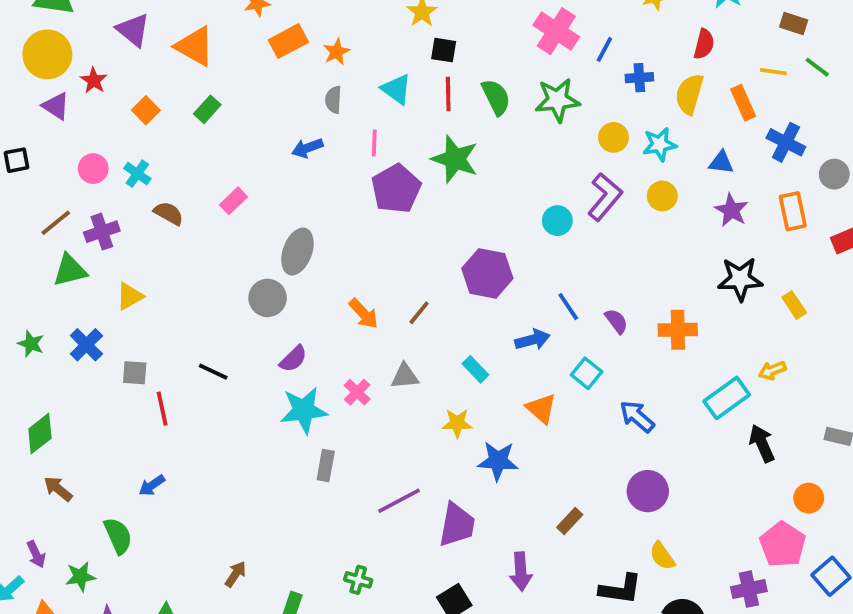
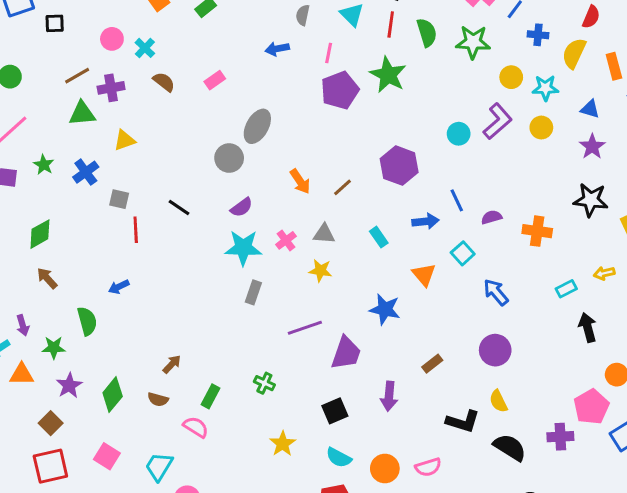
purple semicircle: (616, 321) -> (492, 217), turned -78
cyan rectangle: (727, 398) -> (566, 289), size x0.6
yellow star: (457, 423) -> (320, 271), moved

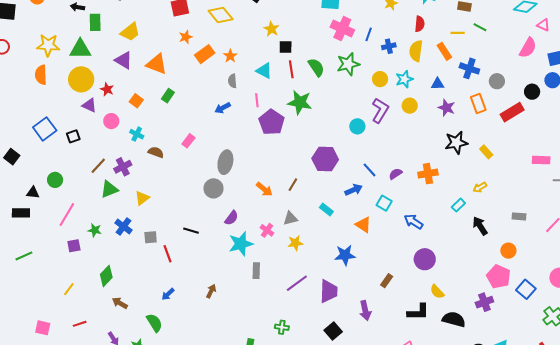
pink circle: (112, 39) -> (111, 121), moved
brown arrow: (172, 364) -> (211, 291), moved

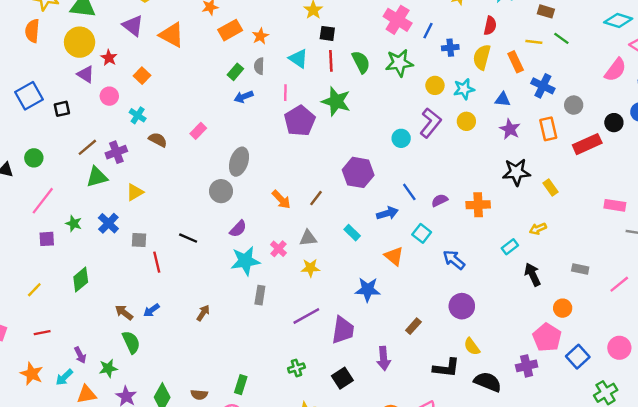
green rectangle: (168, 96) -> (235, 72), moved
brown arrow: (120, 303) -> (124, 313), moved
green cross: (282, 327) -> (296, 368), moved, turned -32

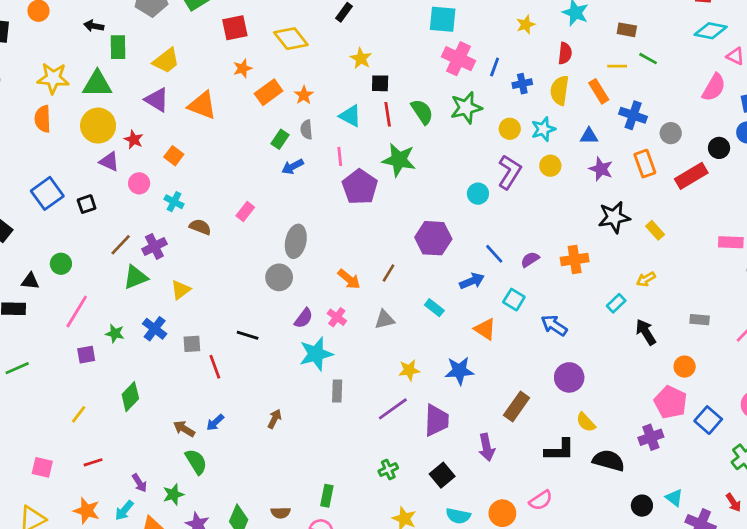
pink cross: (278, 249) -> (337, 317), moved
yellow star: (310, 268) -> (409, 370), moved
brown rectangle: (413, 326) -> (517, 406), size x1.5

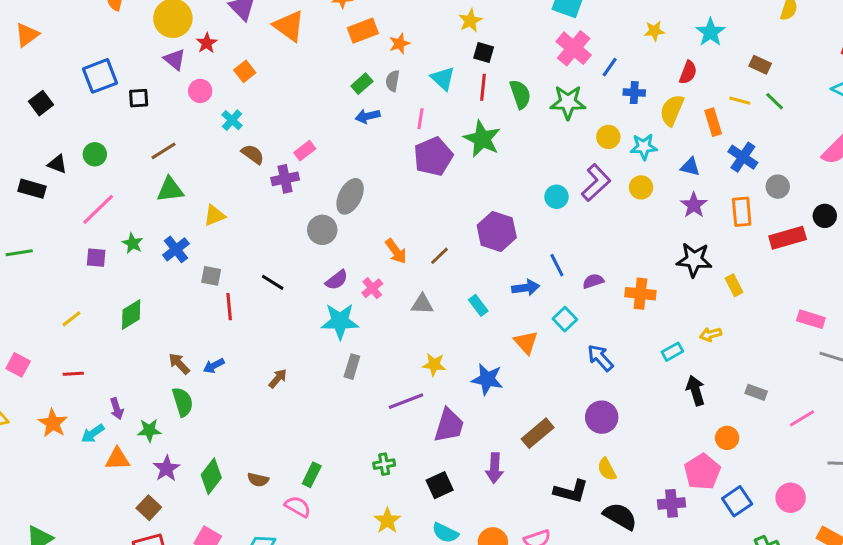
purple cross: (154, 246) -> (285, 179), moved

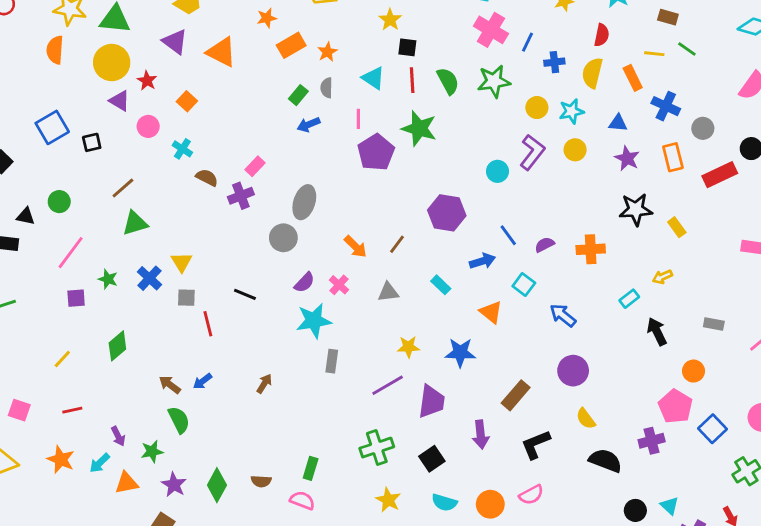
yellow triangle: (214, 215) -> (182, 262), moved, turned -30
green cross: (384, 464) -> (377, 448), size x1.6
black L-shape: (571, 491) -> (536, 444), moved, turned 152

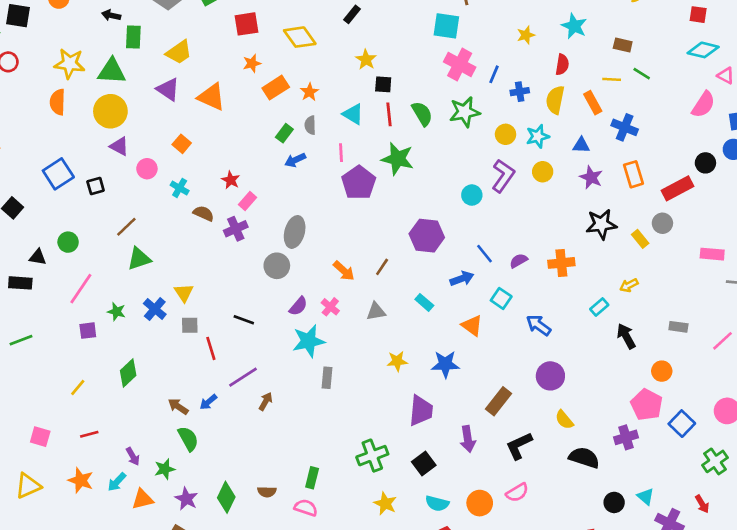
red star: (147, 81) -> (231, 180), moved
gray circle: (703, 128) -> (662, 223), moved
purple line: (388, 385) -> (243, 377), moved

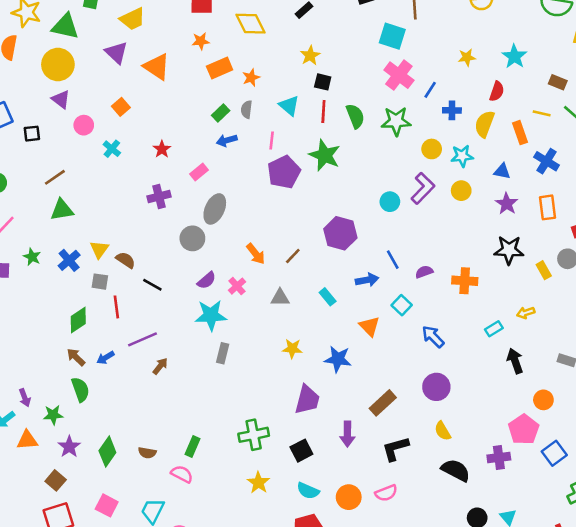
pink rectangle: (247, 201) -> (199, 172), moved
brown semicircle: (204, 213) -> (126, 260), moved
green diamond: (128, 373) -> (78, 320), moved

